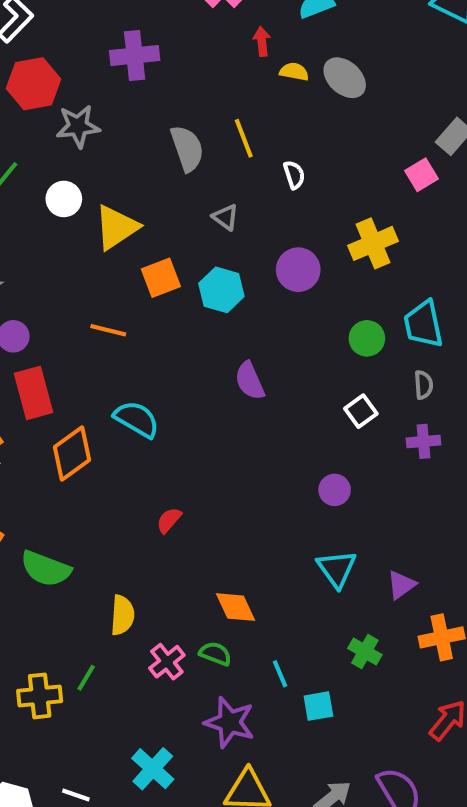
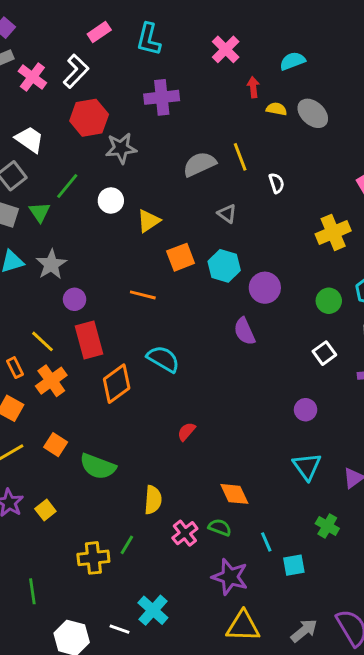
gray semicircle: (187, 148) -> (199, 164), turned -96
yellow triangle: (116, 227) -> (149, 221), size x0.7
purple circle: (298, 270) -> (265, 288), moved
cyan cross: (153, 769) -> (153, 610), moved

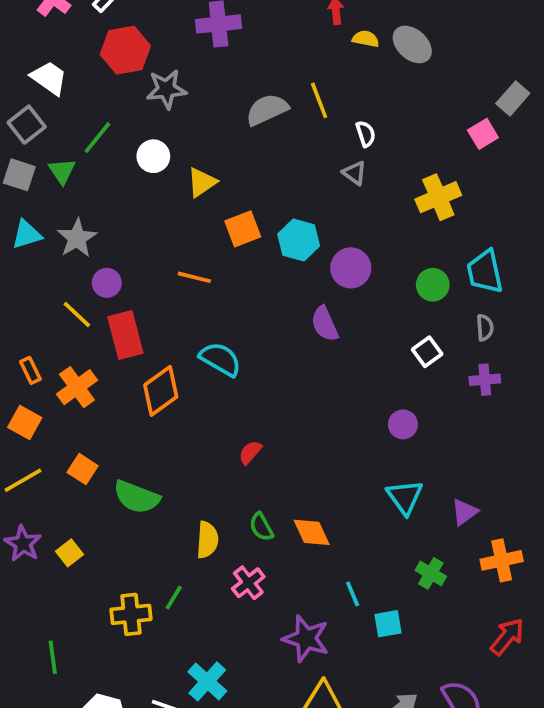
gray triangle: (227, 214) -> (354, 173), moved
yellow line: (43, 341) -> (77, 315), moved
green semicircle: (220, 527) -> (261, 527), moved, turned -140

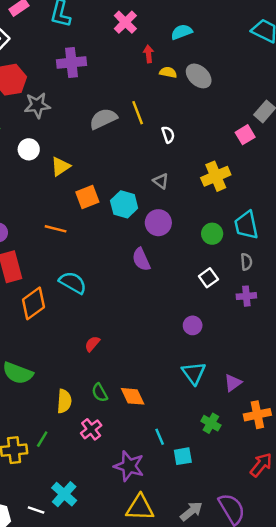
gray triangle: (354, 173) -> (161, 181), moved

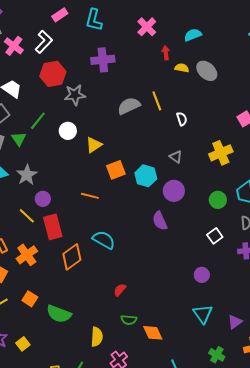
green semicircle: (100, 393) -> (129, 320), moved, turned -56

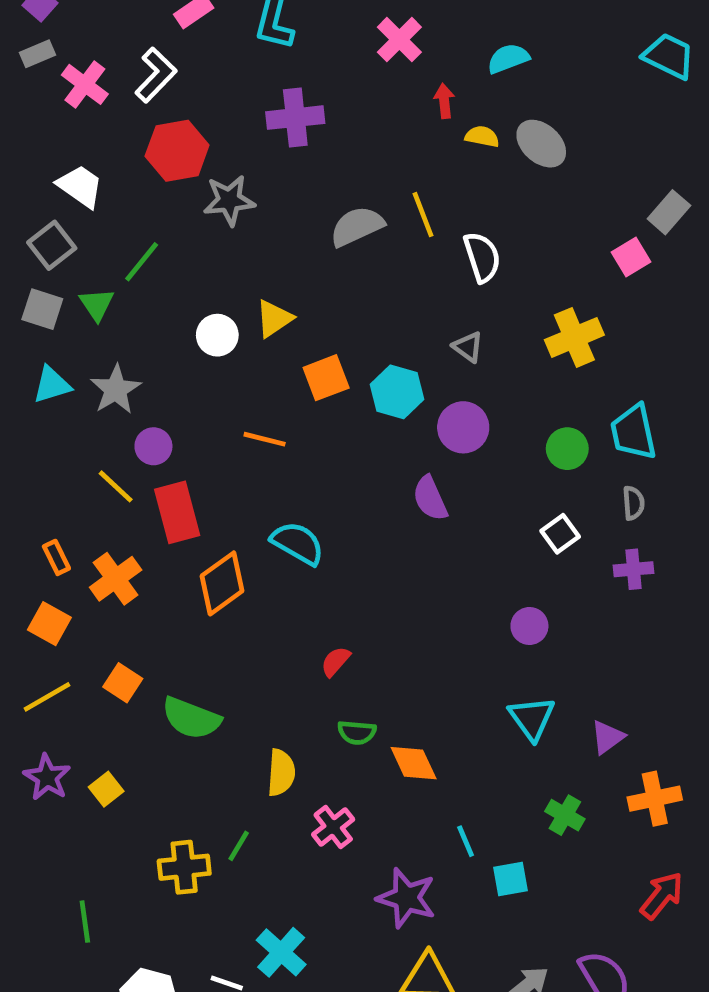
white semicircle: (182, 119) -> (482, 257), size x1.5
white circle: (68, 131) -> (217, 335), moved

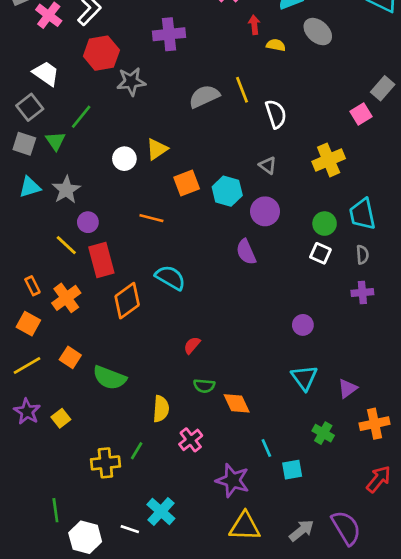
gray ellipse: (541, 144) -> (318, 32), moved
white square: (560, 534) -> (320, 253), moved, turned -30
green line: (85, 922) -> (55, 510), moved

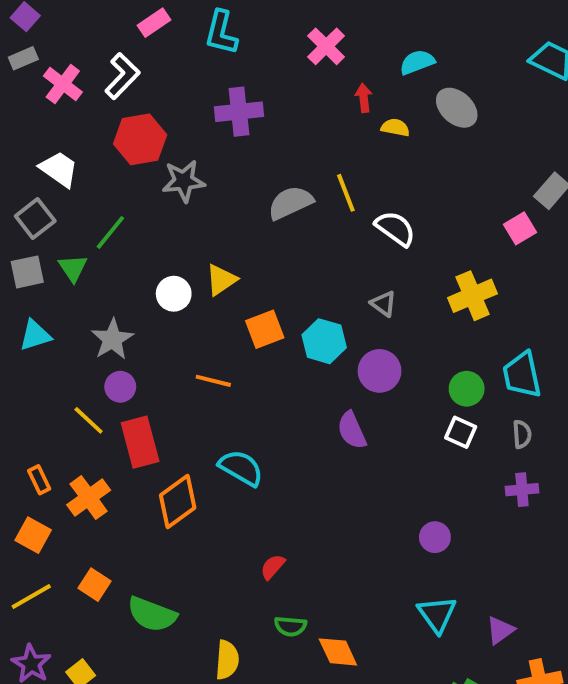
white semicircle: (276, 114) -> (395, 228), turned -36
gray square: (24, 144) -> (27, 272), turned -30
gray star: (66, 190) -> (112, 339), moved

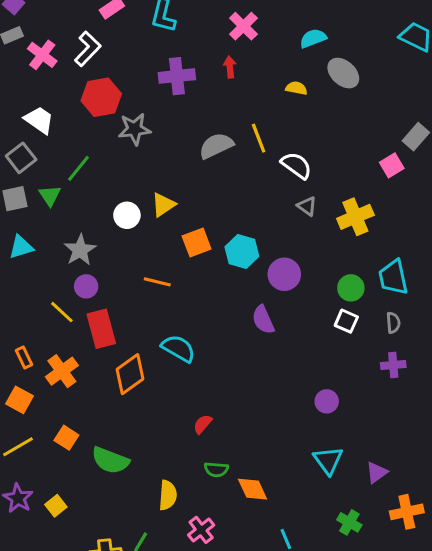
red arrow: (364, 98) -> (230, 67), moved
gray triangle: (383, 304) -> (307, 206), moved

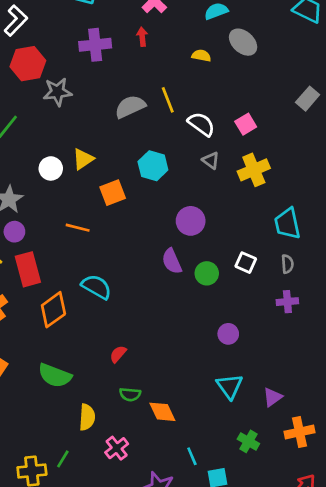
pink square: (392, 165) -> (246, 124), moved
cyan hexagon: (242, 252) -> (153, 166), moved
green circle: (351, 288) -> (207, 273), moved
green semicircle: (110, 460) -> (55, 376), moved

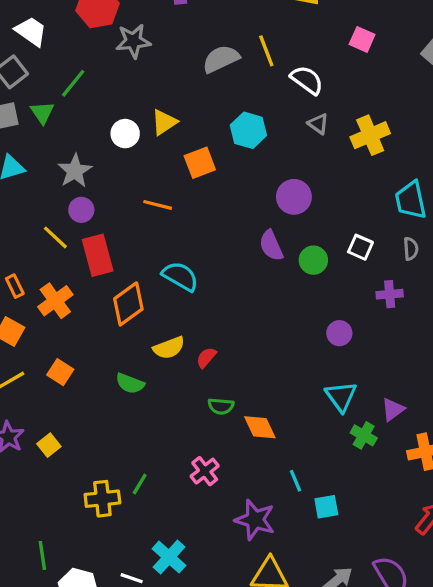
pink square: (246, 124) -> (362, 39), moved, turned -35
purple cross: (287, 302) -> (390, 294), moved
green semicircle: (55, 376) -> (130, 383), size x0.7
yellow semicircle: (87, 417) -> (169, 348), moved, turned 65
green cross: (248, 441) -> (364, 435), moved

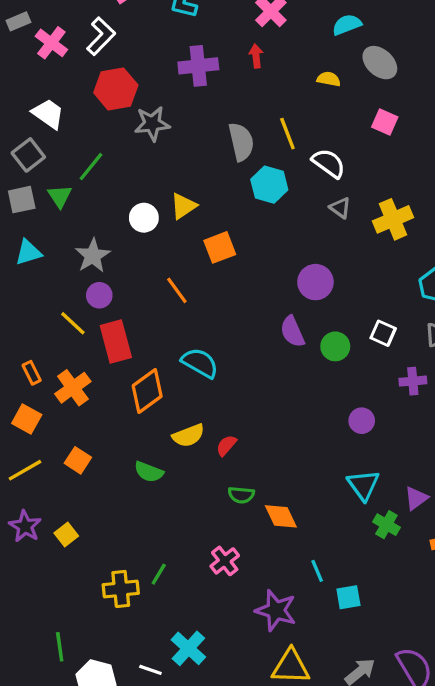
gray semicircle: (221, 59) -> (241, 142), turned 102
cyan hexagon: (248, 130) -> (269, 185), moved
orange line: (158, 205) -> (177, 290), turned 40

